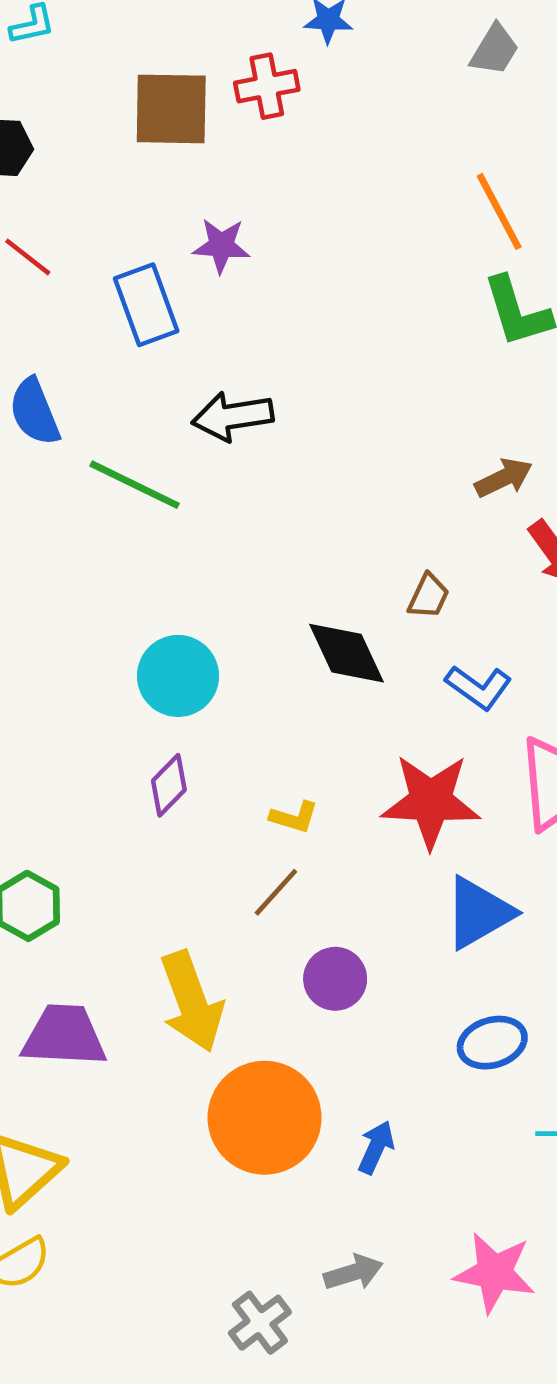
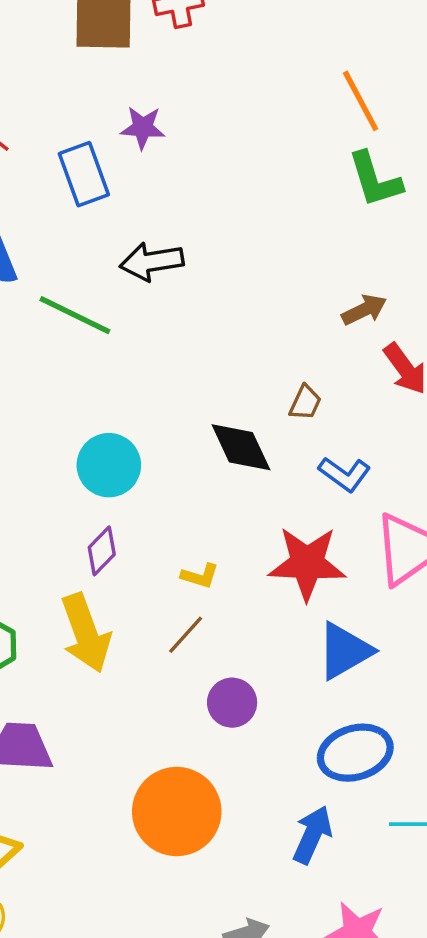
yellow arrow: (192, 1002) -> (86, 633), moved
blue ellipse: (492, 1043) -> (355, 753), size x1.4
blue arrow: (376, 1147) -> (312, 835), moved, size x1.4

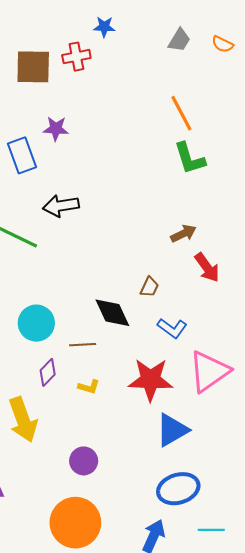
purple diamond: (102, 551) -> (48, 372), moved
brown line: (186, 635) -> (83, 345), moved, turned 45
purple circle: (232, 703) -> (84, 461), moved

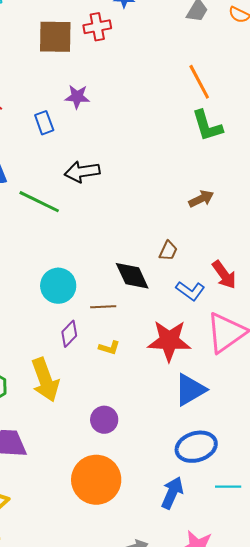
blue rectangle: (22, 155) -> (44, 123), size x0.7
red arrow: (207, 267) -> (224, 275), moved

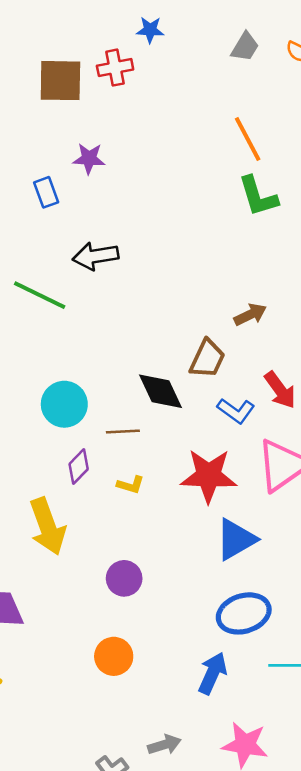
brown arrow: (201, 199) -> (250, 315), moved
brown trapezoid: (168, 251) -> (207, 359), size x1.5
orange circle: (96, 480) -> (114, 656), size x0.6

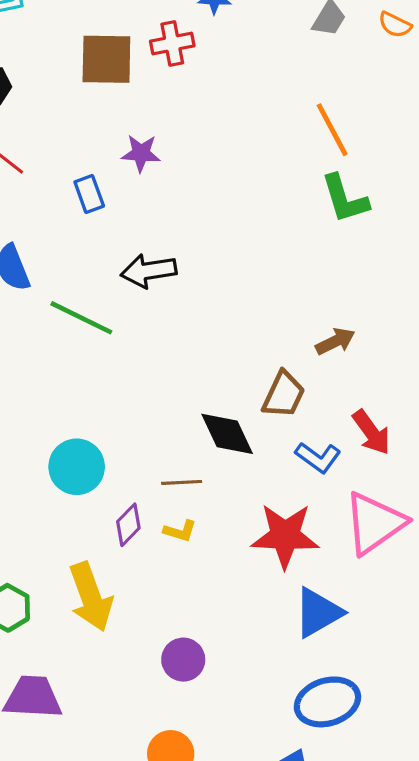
cyan circle: (64, 404) -> (77, 467), moved
yellow L-shape: (131, 485) -> (180, 531), moved

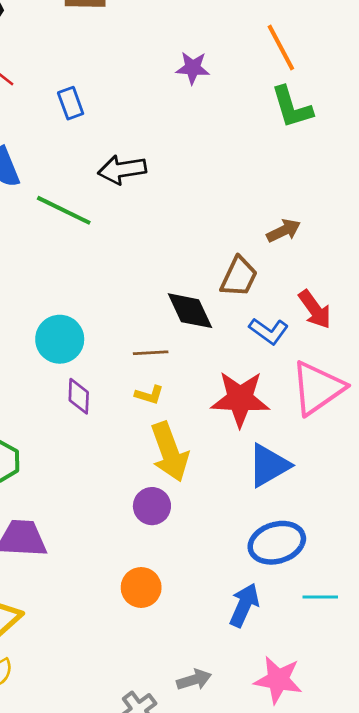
purple star: (141, 153) -> (193, 68), moved
purple diamond: (128, 525) -> (79, 396), moved, turned -42
yellow arrow: (91, 597) -> (170, 452), moved

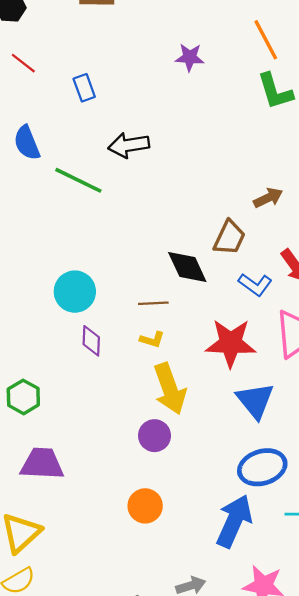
blue triangle: (269, 465) -> (255, 401), turned -39
blue arrow: (244, 605) -> (234, 521), size x1.4

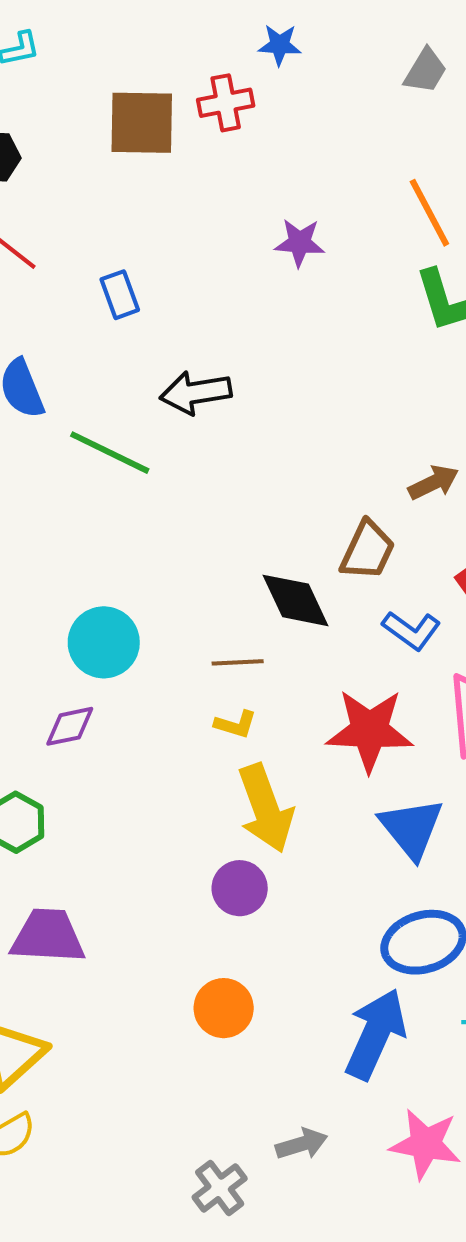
purple diamond: (91, 341) -> (70, 726), moved, turned 76

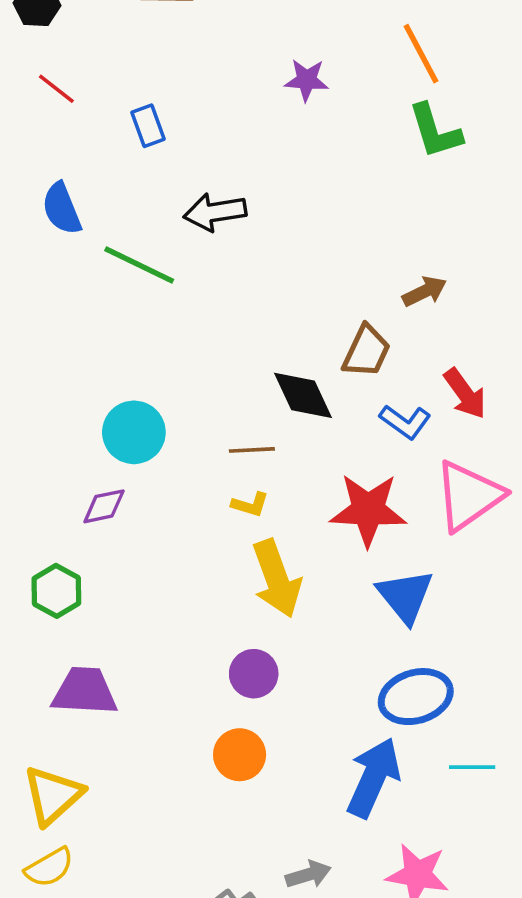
purple circle: (240, 888) -> (254, 674), moved

